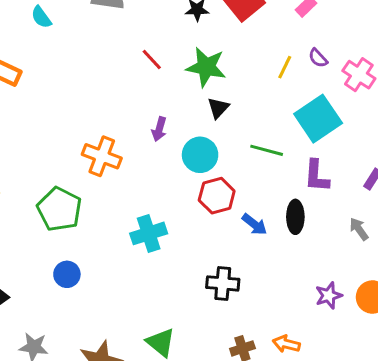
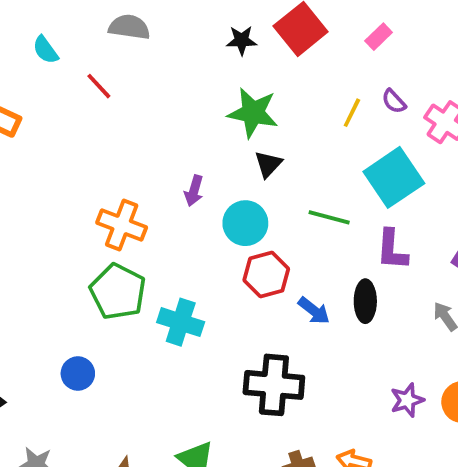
red line: (152, 60) -> (99, 86), moved
green pentagon: (59, 209) -> (118, 292), moved
cyan cross: (149, 233) -> (181, 322), turned 36
black cross: (223, 283) -> (274, 385), size x1.4

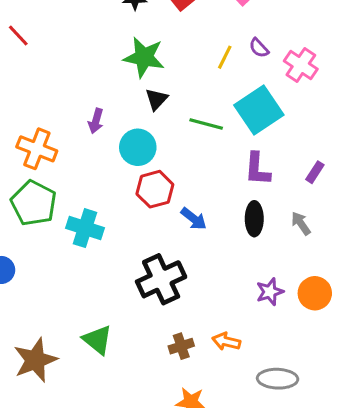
green line: (329, 217) -> (206, 124), moved
black ellipse: (365, 301) -> (254, 219), moved
black cross: (274, 385) -> (161, 279), turned -30

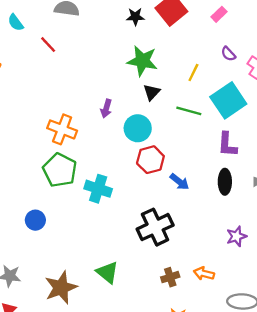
yellow line: (225, 57) -> (193, 72), moved

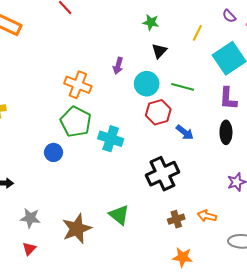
green star: (142, 61) -> (151, 22), size x0.6
green line: (189, 111) -> (183, 87), moved
blue circle: (35, 220) -> (54, 152), moved

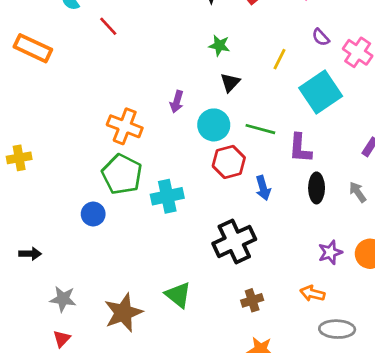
purple L-shape: (228, 98) -> (300, 148), moved
blue arrow: (185, 132) -> (263, 188), turned 36
cyan cross: (111, 139) -> (167, 196), turned -30
orange arrow: (207, 216) -> (312, 293), moved

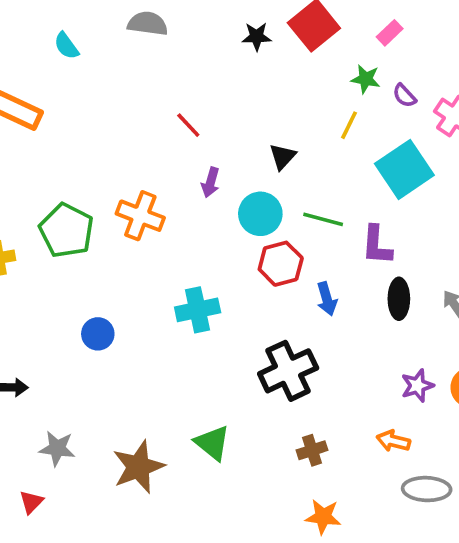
red line: (108, 26) -> (188, 125), moved
green star: (219, 45) -> (366, 79), moved
green pentagon: (122, 174) -> (66, 230), moved
red triangle: (62, 339) -> (31, 502), moved

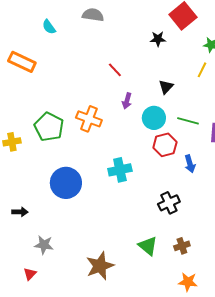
black star: (257, 37) -> (158, 39), moved
blue circle: (98, 334) -> (66, 183), size x1.8
black cross: (288, 371) -> (169, 203), size x0.7
green triangle: (212, 443) -> (148, 246), moved
brown star: (138, 467) -> (100, 266), moved

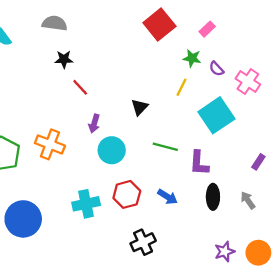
black star: (158, 39) -> (64, 59), moved
cyan circle: (154, 118) -> (112, 150), moved
red hexagon: (165, 145) -> (127, 194), moved
blue arrow: (190, 164) -> (168, 197), turned -42

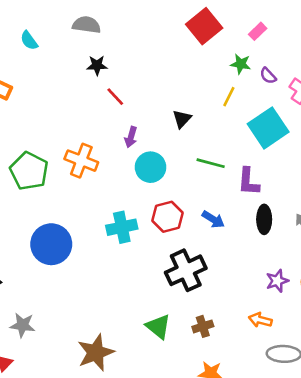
black cross: (143, 242) -> (186, 270), size x1.4

